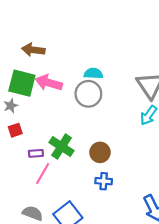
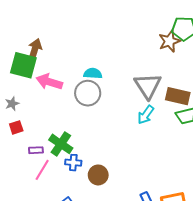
brown arrow: (33, 50) -> (35, 50), turned 100
green square: (22, 83) -> (23, 65), moved
brown circle: (100, 152) -> (98, 175), moved
blue cross: (104, 181) -> (73, 163), moved

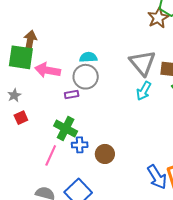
purple rectangle: (36, 150) -> (72, 95), moved

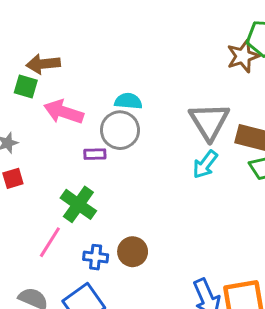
brown arrow: (30, 41) -> (43, 64), turned -115
green square: (21, 57) -> (26, 87), size x0.6
blue cross: (80, 145) -> (96, 257), moved

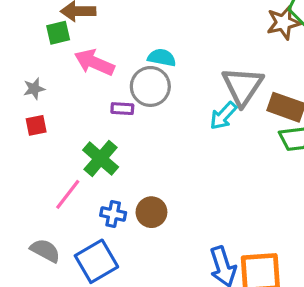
green square: (26, 87) -> (58, 33), turned -35
cyan arrow: (205, 164) -> (223, 116), moved

